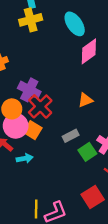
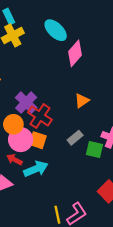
purple cross: (29, 90) -> (26, 103), turned 30
green square: (87, 152) -> (94, 150), turned -30
cyan arrow: (25, 158) -> (36, 169), size x1.5

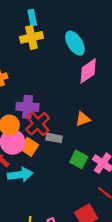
purple cross: (26, 103) -> (27, 107), turned 35
gray rectangle: (75, 138) -> (54, 138), moved, turned 35
green square: (94, 150) -> (79, 159), moved

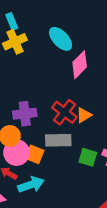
red cross: (38, 124) -> (64, 112), moved
gray rectangle: (54, 138) -> (58, 140), size x1.5

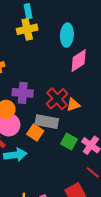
cyan ellipse: (61, 39) -> (67, 35), turned 35
orange square: (35, 154) -> (35, 133), moved

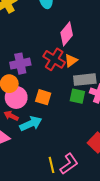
pink diamond: (79, 61) -> (67, 34), moved
gray rectangle: (47, 122) -> (85, 80), moved

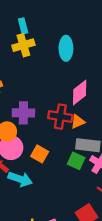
red cross: (54, 59) -> (60, 117), turned -35
cyan arrow: (31, 124) -> (20, 179), turned 30

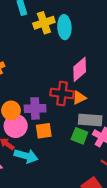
yellow cross: (23, 45) -> (44, 23), moved
purple cross: (23, 113) -> (35, 108), moved
orange square: (40, 154) -> (44, 131), turned -35

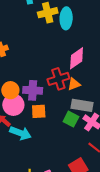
red cross: (62, 93) -> (58, 79), turned -30

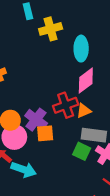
cyan ellipse: (66, 18) -> (81, 49), moved
purple cross: (33, 90) -> (36, 120), turned 36
orange square: (39, 111) -> (45, 133), moved

